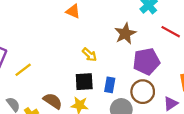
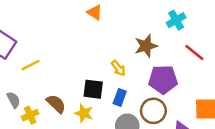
yellow arrow: (89, 55) -> (118, 68), moved

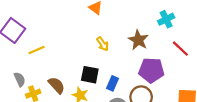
brown star: (146, 46) -> (138, 40), turned -30
yellow arrow: (118, 68) -> (103, 44), moved

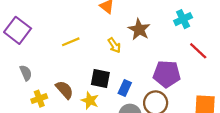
brown star: (138, 40) -> (139, 29), moved
yellow line: (37, 50) -> (71, 42), moved
gray semicircle: (20, 79) -> (26, 73), moved

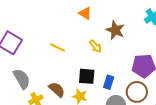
yellow line: (71, 42) -> (57, 48), turned 56
gray semicircle: (26, 73) -> (22, 79), size x1.5

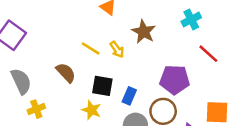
yellow line: (57, 48) -> (91, 48), moved
brown semicircle: (57, 90) -> (66, 73), moved

